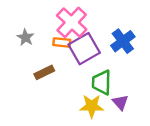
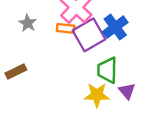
blue cross: (123, 41) -> (115, 27), moved
brown rectangle: (44, 72) -> (16, 71), moved

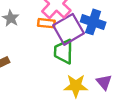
blue cross: (115, 27) -> (93, 22), turned -35
green trapezoid: (107, 70) -> (64, 51), moved

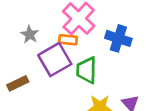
purple square: (68, 29) -> (55, 60), moved

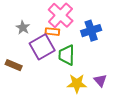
blue cross: (118, 38) -> (91, 31), turned -36
brown rectangle: (18, 83) -> (14, 65), turned 49

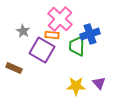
purple square: (42, 47) -> (42, 50), turned -30
green trapezoid: (67, 55) -> (77, 46), moved

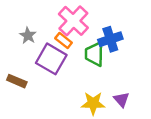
orange rectangle: (52, 35) -> (64, 40), turned 32

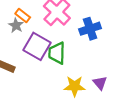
orange rectangle: (64, 40) -> (23, 15), moved
green trapezoid: (94, 54) -> (57, 53), moved

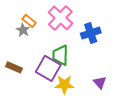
purple square: (37, 46) -> (48, 68), moved
yellow star: (75, 86) -> (64, 85), moved

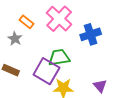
gray star: (23, 30) -> (15, 39), moved
green trapezoid: (60, 55) -> (59, 58), turned 80

